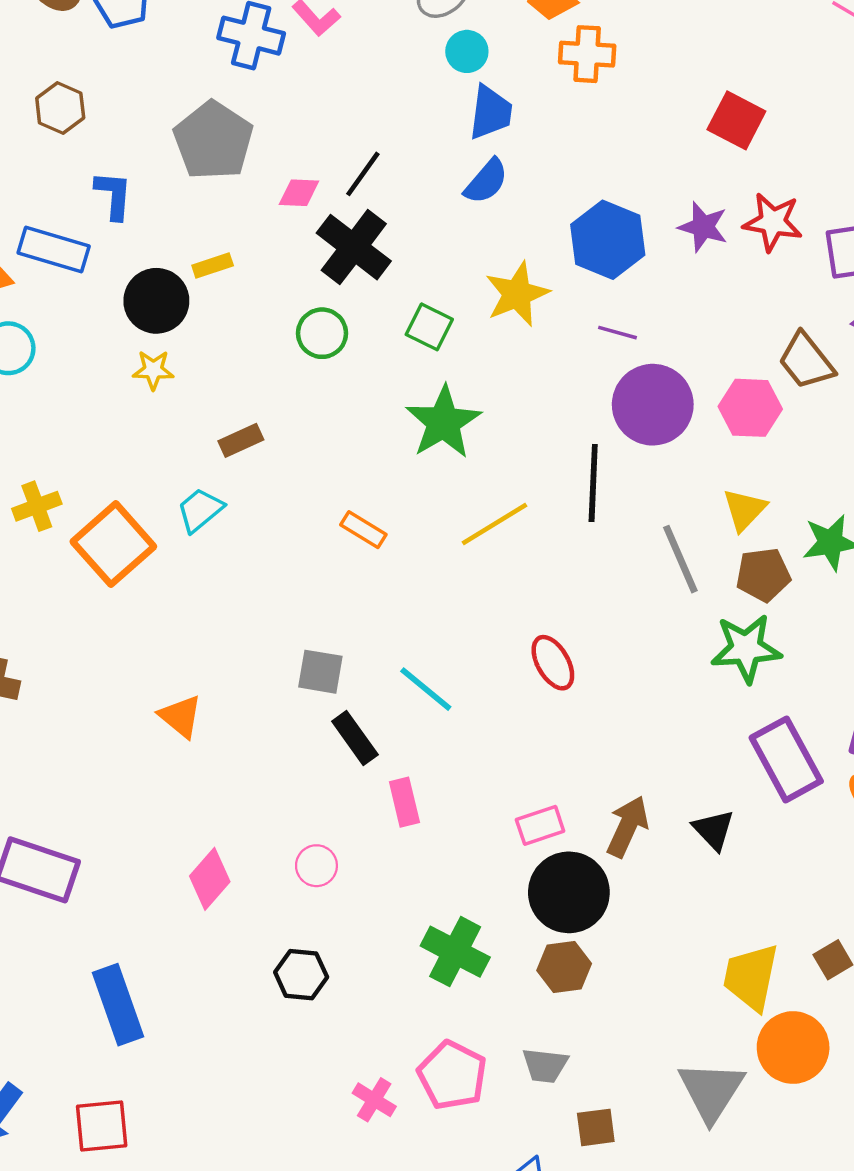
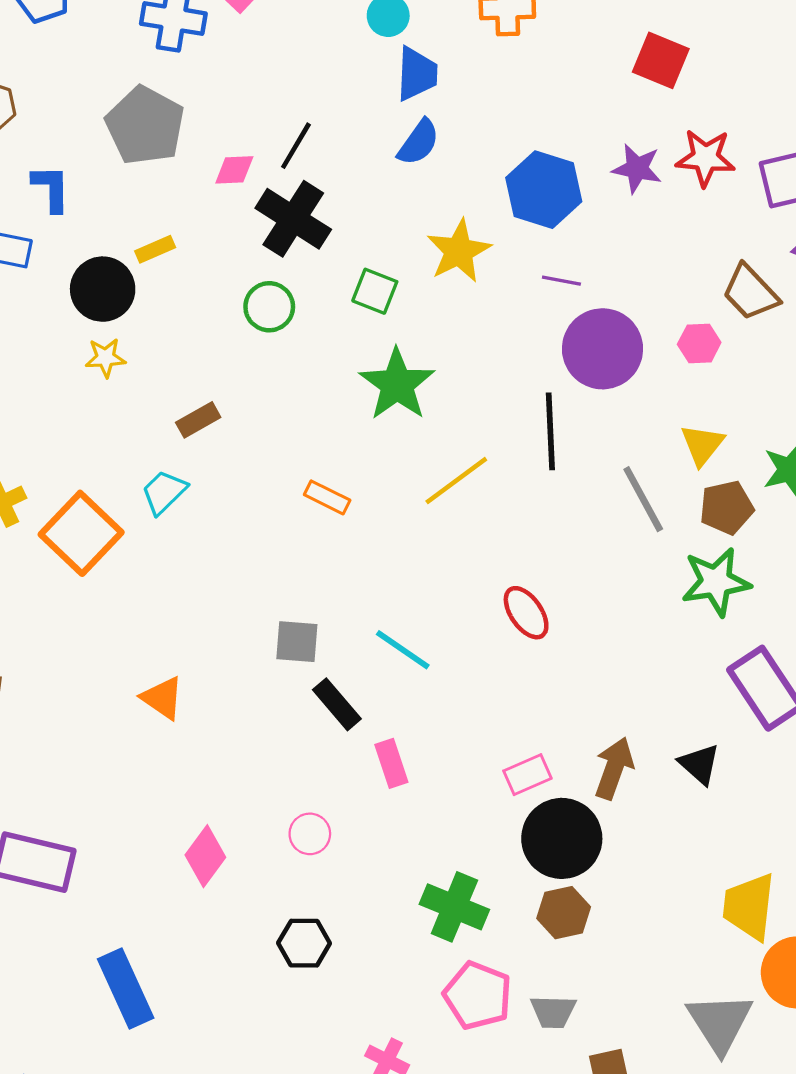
pink hexagon: (750, 408) -> (699, 343), size x0.7
pink pentagon: (452, 1075) -> (478, 996), moved

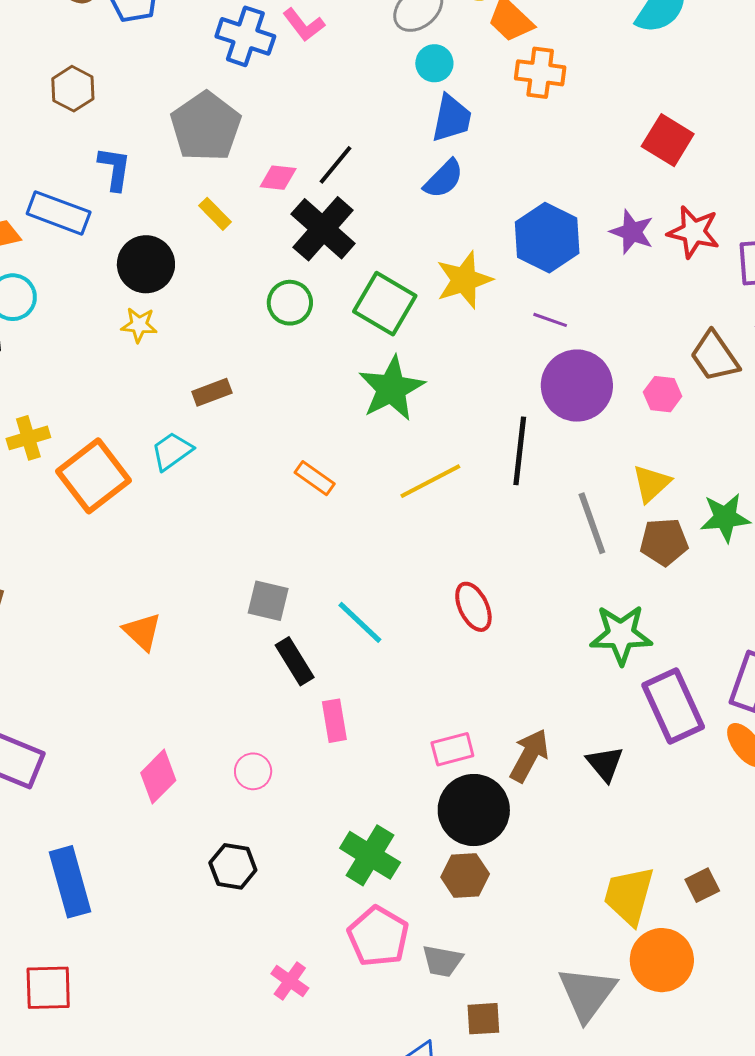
yellow rectangle: (155, 249) -> (215, 214), moved, turned 60
green square: (375, 291) -> (385, 304), size x1.5
green star: (716, 582) -> (621, 635), moved

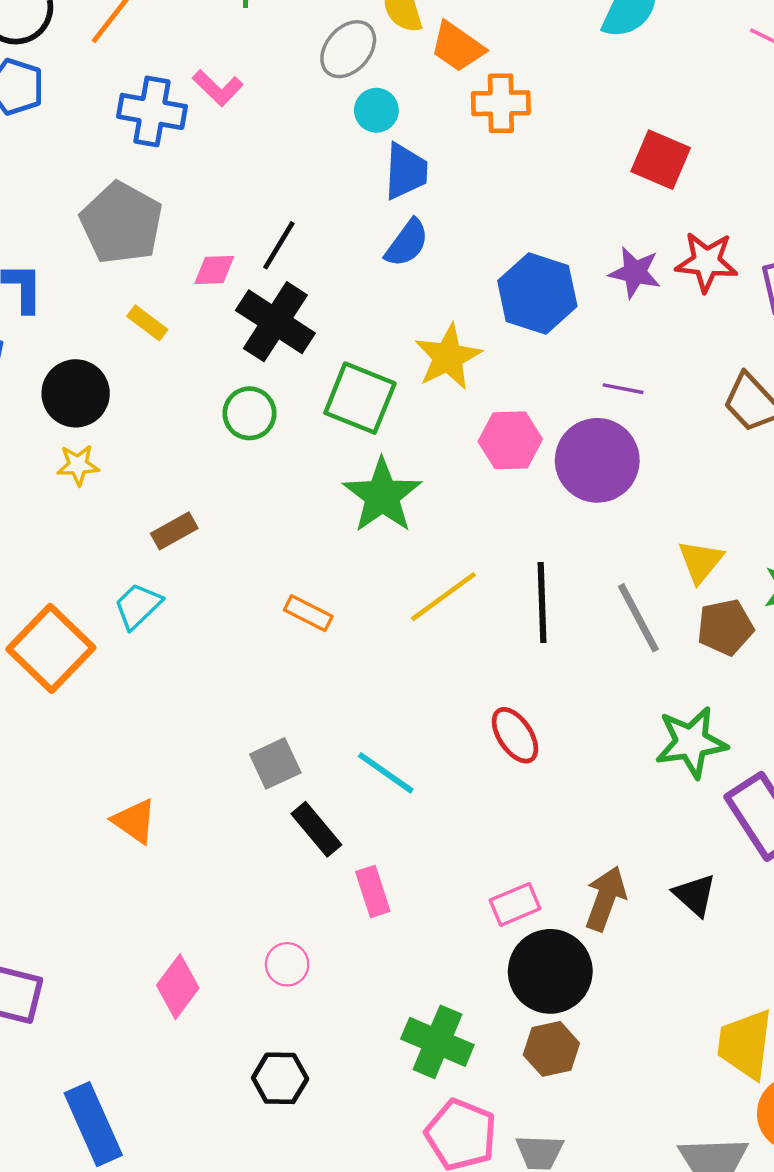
purple line: (550, 320) -> (623, 389), moved
pink hexagon: (663, 394) -> (510, 440), moved, size x1.4
black line: (520, 451) -> (542, 602), moved
gray square: (268, 601) -> (275, 763), turned -30

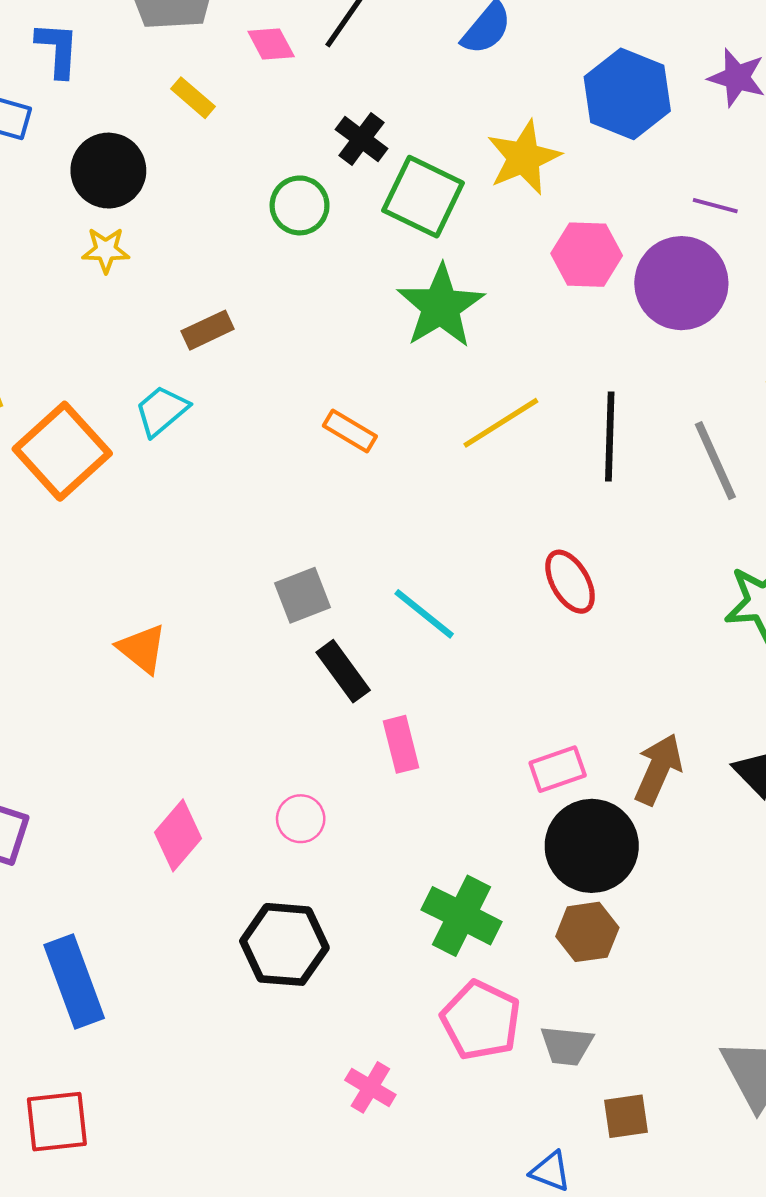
pink diamond: (214, 270) -> (271, 44), turned 60
black cross: (275, 322) -> (361, 139), moved, size x0.6
black hexagon: (280, 1078) -> (284, 944), size x1.4

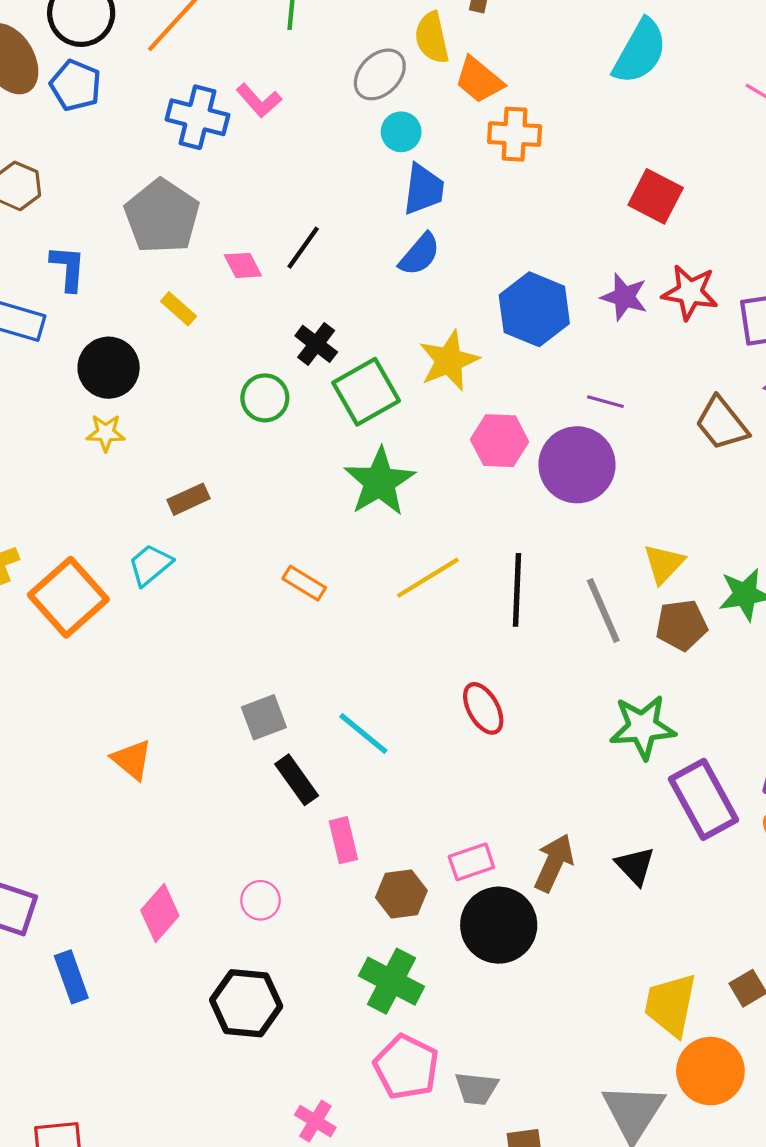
green square: (423, 197) -> (366, 392), turned 34
brown hexagon: (587, 932) -> (401, 894), moved
blue rectangle: (74, 981) -> (71, 977), moved, size x0.7

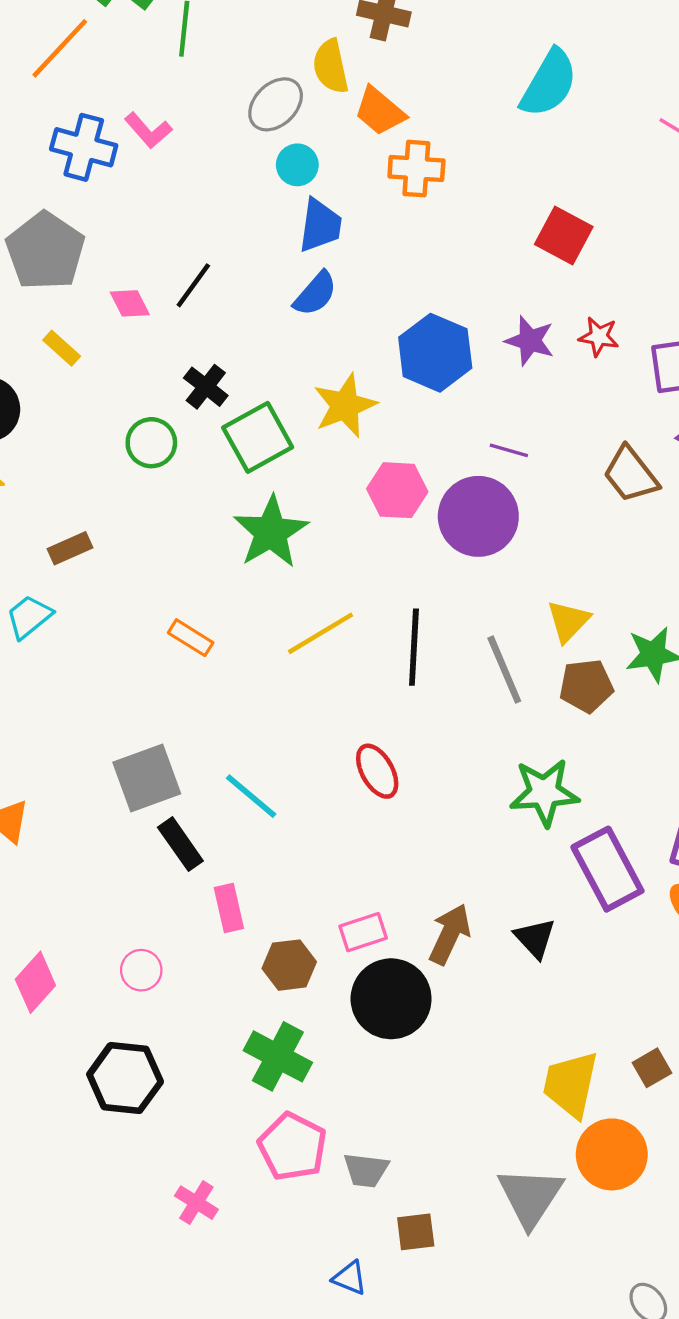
red star: (690, 292) -> (599, 337), size x0.7
gray square: (264, 717) -> (147, 778), size x1.4

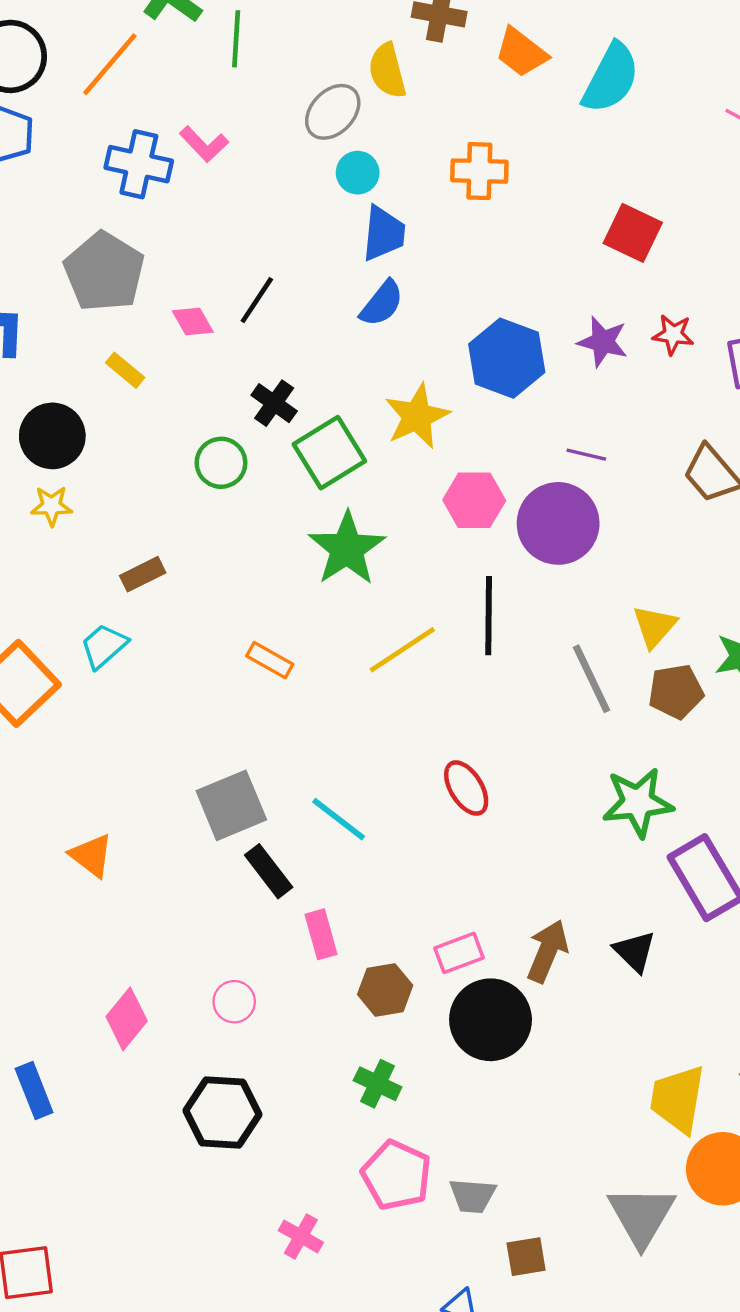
orange trapezoid: (380, 111) -> (521, 52), moved
black line: (414, 647) -> (489, 616), moved
green cross: (278, 1056) -> (378, 1084), size x0.7

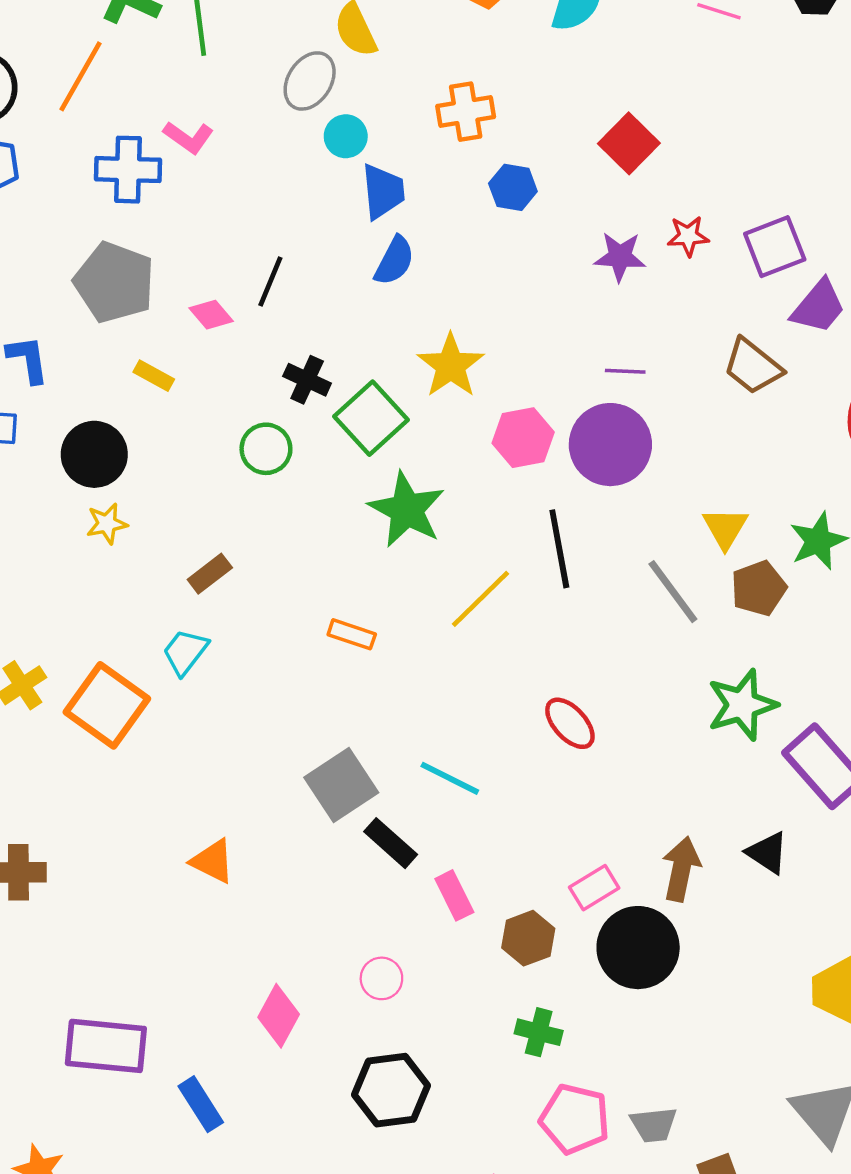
red square: (633, 233) -> (629, 143), turned 30
blue hexagon: (507, 358) -> (513, 187), moved, size x0.6

